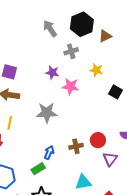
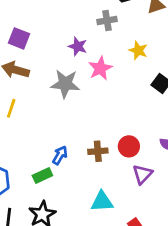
pink star: (70, 86) -> (100, 68), turned 30
gray star: (47, 113) -> (65, 84), moved

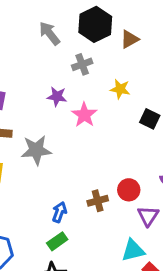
gray star: (65, 84) -> (36, 150), moved
green rectangle: (42, 176) -> (57, 241), moved
cyan triangle: (102, 202) -> (133, 250), moved

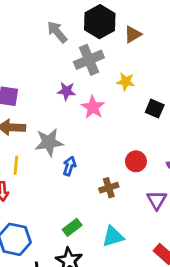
gray cross: (82, 64) -> (89, 60), size x1.5
red circle: (129, 190) -> (136, 161), moved
blue arrow: (59, 212) -> (69, 166), moved
cyan triangle: (133, 250) -> (113, 236), moved

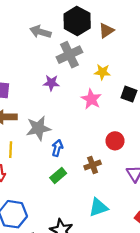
gray arrow: (57, 32) -> (40, 32), turned -30
pink star: (93, 107) -> (91, 99), moved
green rectangle: (72, 227) -> (58, 175), moved

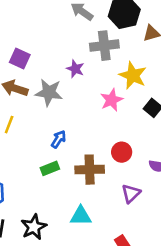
yellow star: (102, 72) -> (133, 75), size x1.5
gray star: (38, 128) -> (49, 92), moved
brown cross: (93, 165) -> (90, 170), size x1.5

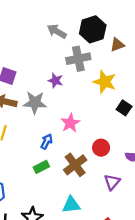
pink star: (111, 100) -> (70, 123), moved
brown cross: (90, 170) -> (75, 165), turned -30

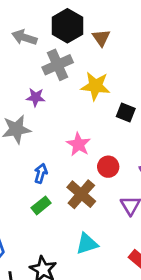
brown triangle: (117, 45) -> (101, 38), turned -32
pink star: (70, 123) -> (79, 144), moved

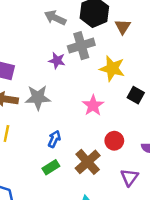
purple star: (36, 97) -> (57, 61), moved
pink star: (79, 144) -> (93, 105), moved

